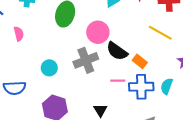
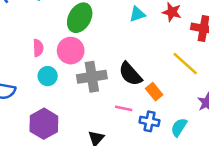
pink circle: (98, 32) -> (71, 51), moved
pink semicircle: (19, 34) -> (38, 48), moved
blue cross: (141, 87) -> (149, 121), size x0.7

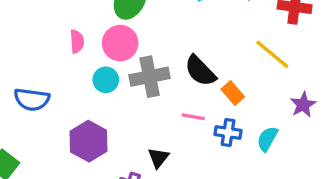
cyan circle: (48, 76) -> (106, 80), moved

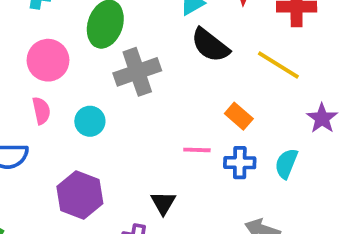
pink semicircle: (77, 41) -> (41, 111), moved
pink circle: (120, 43) -> (48, 60), moved
black semicircle: (200, 71) -> (210, 45), moved
gray cross: (150, 77) -> (137, 72), moved

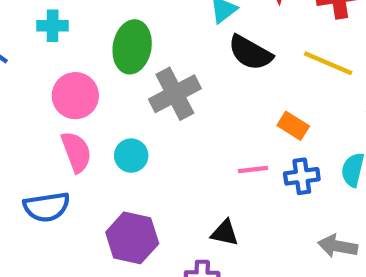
pink semicircle: (41, 111) -> (76, 152), size x1.4
black triangle: (163, 203) -> (225, 233), turned -40

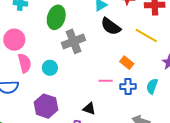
pink circle: (75, 96) -> (14, 40), moved

